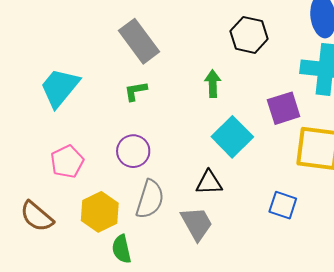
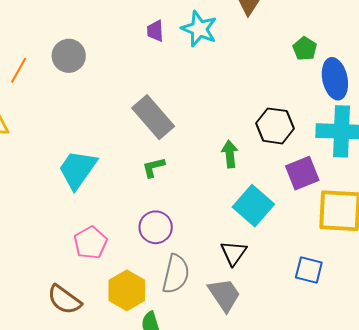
black hexagon: (249, 35) -> (275, 126), moved
black triangle: (209, 183) -> (234, 253), turned -48

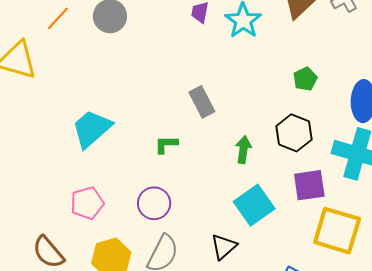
green pentagon: (305, 49) -> (305, 79), moved
gray rectangle: (153, 117) -> (202, 102), moved, size x0.7

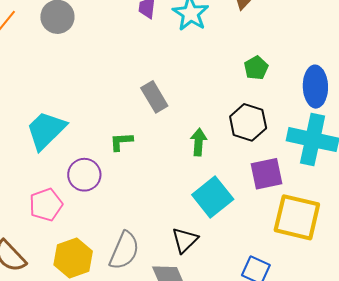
purple circle: (154, 203) -> (84, 175), moved

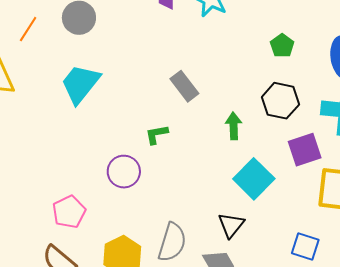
cyan trapezoid: (46, 130) -> (80, 84), moved
pink pentagon: (46, 205) -> (69, 212), moved

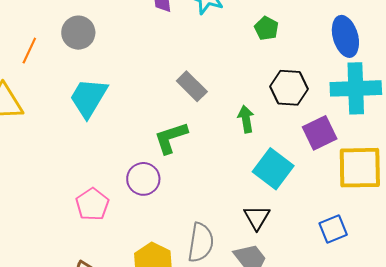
green pentagon: (282, 46) -> (267, 28), moved
green L-shape: (157, 134) -> (171, 138), size x1.5
pink pentagon: (69, 212) -> (92, 204), moved
blue square: (305, 247) -> (333, 229), turned -32

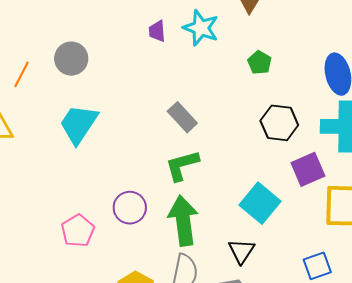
green arrow: (246, 119) -> (183, 221), moved, size x1.8
green L-shape: (171, 138) -> (182, 165), moved

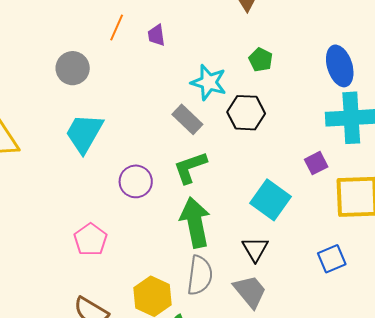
cyan star: (201, 28) -> (209, 82), moved
orange line: (22, 74) -> (117, 28), moved
black hexagon: (279, 123) -> (246, 113), moved
purple square: (308, 169) -> (316, 163), size x0.7
purple circle: (130, 208) -> (136, 181), moved

